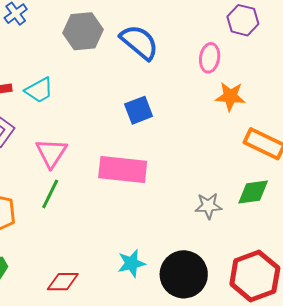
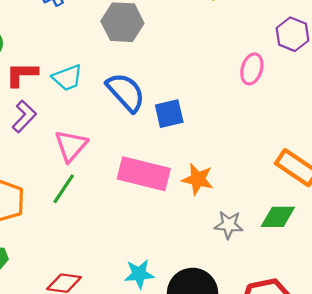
blue semicircle: (139, 42) -> (126, 92), moved
orange star: (230, 96) -> (198, 179), moved

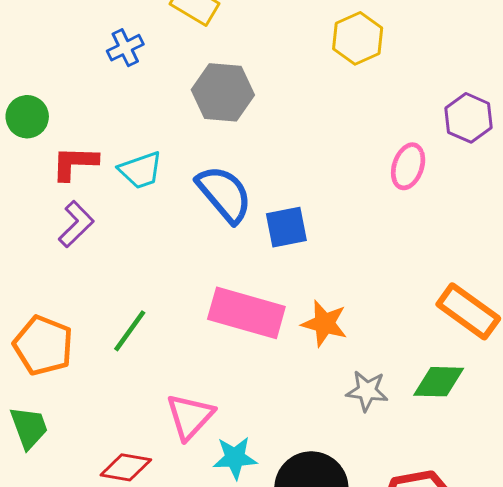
pink triangle: (71, 146) -> (190, 417), moved

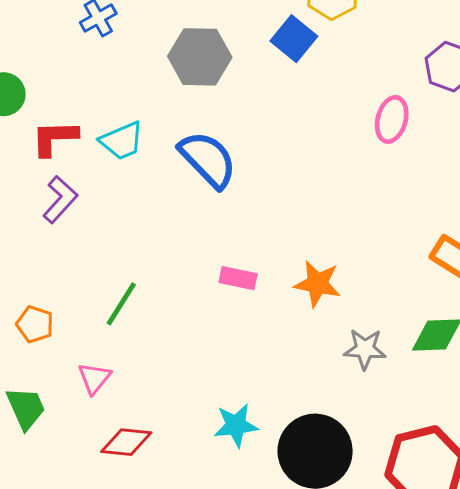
blue square: (286, 227) -> (294, 39), moved, turned -36
pink rectangle: (246, 313) -> (238, 278), size x0.5
orange pentagon: (43, 345) -> (35, 324), size x0.6
pink triangle: (190, 417) -> (94, 378), moved, size x0.7

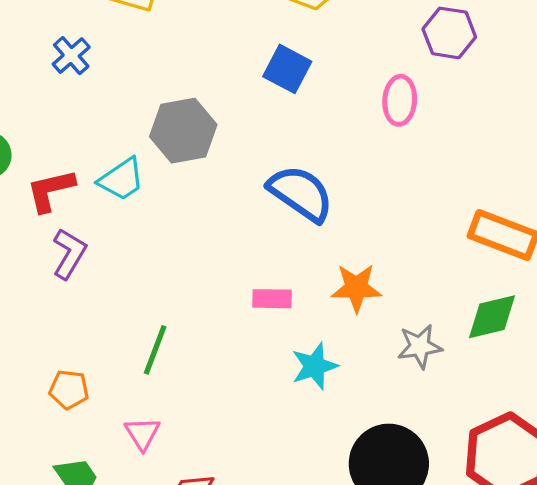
blue square: (294, 39) -> (287, 69), moved
gray hexagon: (200, 57) -> (183, 131), moved
blue semicircle: (208, 159) -> (301, 193), moved
cyan star: (236, 425) -> (315, 366), moved

